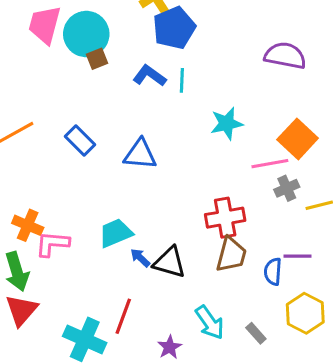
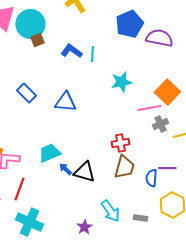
blue pentagon: (174, 28) -> (129, 24), moved
red cross: (225, 218) -> (120, 143), size x0.7
red line: (123, 316) -> (19, 189), moved
gray rectangle: (256, 333) -> (140, 218), turned -40

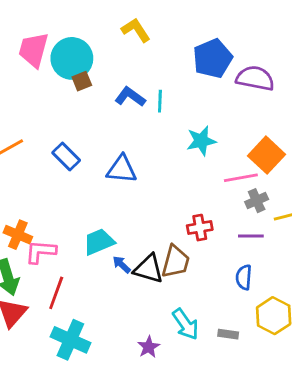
brown trapezoid: (124, 167) -> (176, 262), moved
purple line: (167, 168) -> (251, 236), moved

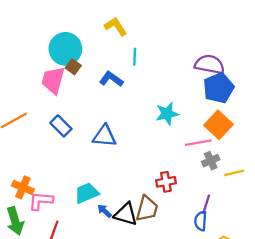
pink trapezoid: (33, 50) -> (53, 80), moved
blue pentagon: (213, 58) -> (218, 88), moved
brown square: (82, 81) -> (73, 67), turned -32
cyan line: (160, 101) -> (135, 57), moved
purple line: (251, 236) -> (206, 204), moved, turned -72

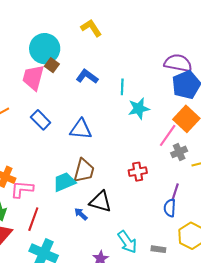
cyan line: (135, 57) -> (122, 87), moved
pink line: (198, 143) -> (168, 135), turned -45
brown trapezoid: (147, 209) -> (84, 171), moved
blue arrow: (104, 211) -> (81, 214), moved

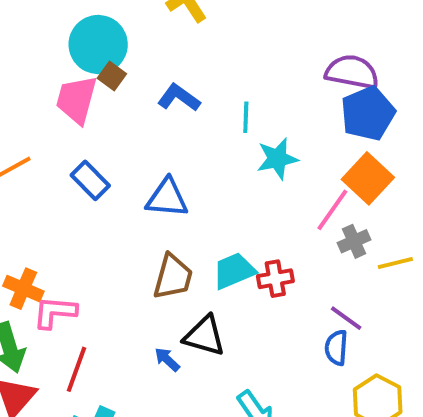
cyan trapezoid: (64, 182) -> (234, 271), moved
purple line: (175, 192) -> (346, 318), turned -72

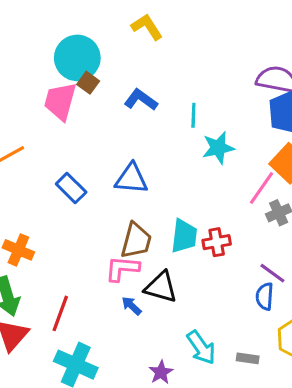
blue rectangle: (90, 180) -> (71, 188), moved
cyan trapezoid: (234, 271) -> (184, 236), turned 120
pink L-shape: (55, 312) -> (122, 269), moved

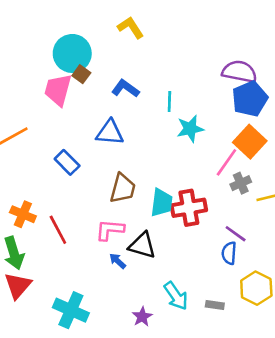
blue triangle: (131, 179) -> (110, 133), moved
brown trapezoid: (136, 241) -> (123, 188), moved
red cross: (217, 242) -> (189, 208), size x1.5
red line: (60, 313) -> (58, 230), moved, turned -48

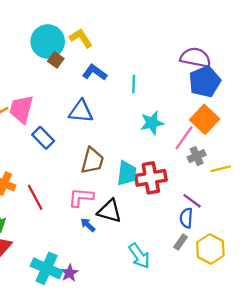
yellow L-shape: (131, 28) -> (81, 38), moved
pink trapezoid: (58, 90) -> (21, 109), moved
cyan star: (190, 129) -> (152, 123), moved
gray rectangle: (215, 305) -> (181, 242), moved, turned -63
purple star: (142, 317) -> (69, 273), moved

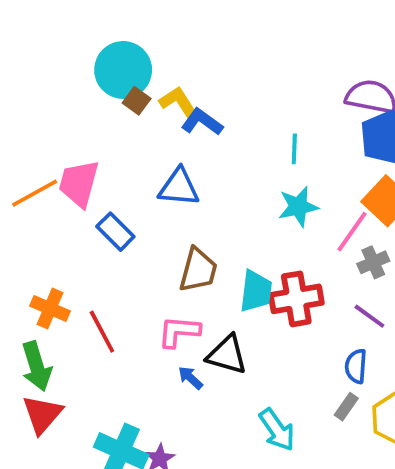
yellow L-shape: (81, 38) -> (179, 103), moved
cyan line: (134, 84) -> (294, 149), moved
purple line: (192, 201) -> (369, 316), moved

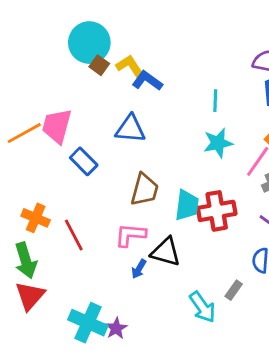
blue arrow: (190, 378) -> (139, 269), turned -102
gray rectangle: (346, 407) -> (234, 290), moved

